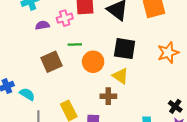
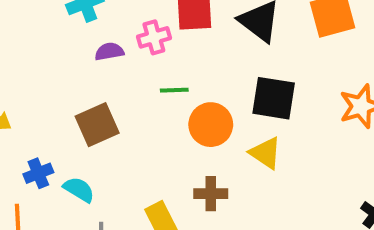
brown square: (52, 62) -> (97, 125), moved
brown cross: (108, 96) -> (211, 194), moved

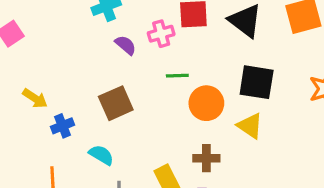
purple semicircle: (109, 52) -> (126, 45), turned 50
blue cross: (38, 173) -> (63, 126), moved

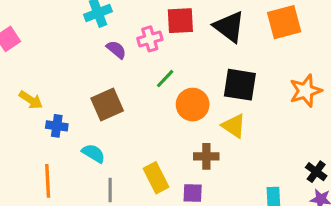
green line: (177, 76) -> (165, 79), turned -45
blue cross: (63, 126) -> (57, 126), turned 30
brown cross: (206, 158) -> (206, 156), moved

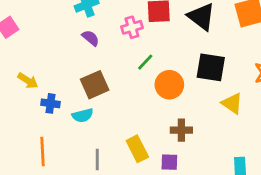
purple semicircle: (116, 50) -> (91, 38), moved
yellow triangle: (234, 126) -> (232, 103), moved
cyan semicircle: (93, 153) -> (83, 115), moved, turned 135

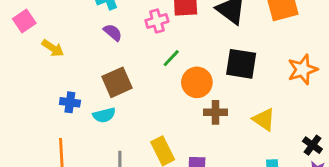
yellow arrow: (28, 81) -> (53, 48), moved
yellow triangle: (232, 103) -> (264, 119), moved
brown cross: (181, 130) -> (215, 112), moved

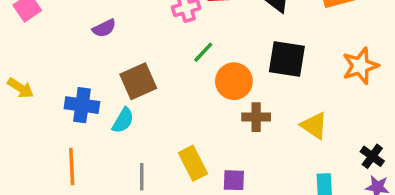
purple semicircle: (113, 32) -> (104, 28), moved, turned 114
yellow arrow: (53, 48) -> (20, 88), moved
blue cross: (70, 102) -> (82, 105), size x1.4
cyan semicircle: (104, 115) -> (123, 120), turned -45

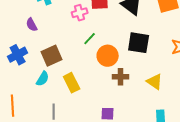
purple semicircle: (104, 28) -> (32, 25), turned 88
blue cross: (82, 105) -> (18, 55), moved, turned -36
yellow rectangle: (193, 163) -> (72, 83), moved

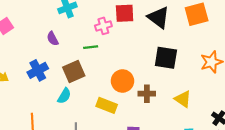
green line: (90, 39) -> (91, 47), moved, turned 40
orange circle: (108, 56) -> (122, 81), moved
yellow rectangle: (72, 83) -> (107, 105), moved, turned -42

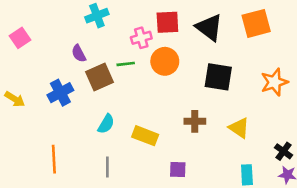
brown square: (74, 71) -> (100, 77), moved
orange circle: (122, 81) -> (165, 61), moved
cyan semicircle: (64, 96) -> (106, 124), moved

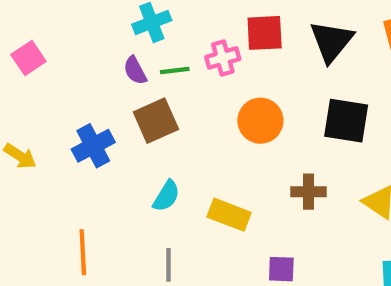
black triangle: (209, 27) -> (331, 41), turned 32
purple semicircle: (79, 53) -> (135, 71), moved
orange circle: (165, 61) -> (260, 121), moved
green line: (126, 64) -> (175, 71), moved

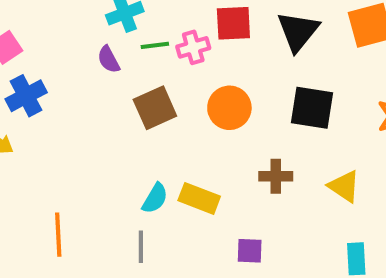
green line: (175, 71) -> (155, 45), moved
brown square: (156, 121) -> (155, 108), moved
blue cross: (93, 146) -> (26, 96), moved
cyan semicircle: (166, 196) -> (155, 198), moved

